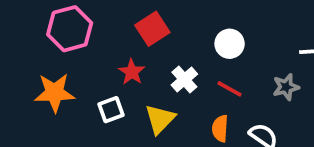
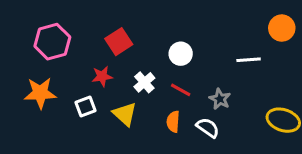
red star: (132, 72) -> (102, 76), turned 30
gray star: (286, 87) -> (220, 99), moved, turned -30
yellow triangle: (160, 119) -> (125, 114), turned -32

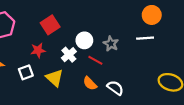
orange circle: (282, 28) -> (152, 15), moved
white circle: (181, 54) -> (84, 40), moved
gray star: (220, 99) -> (111, 44), moved
orange semicircle: (173, 122) -> (90, 83), turned -48

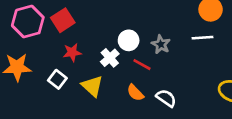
red square: (50, 25) -> (63, 20), moved
white square: (26, 72) -> (57, 79), turned -32

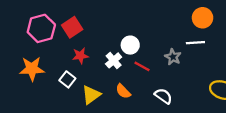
gray star: (161, 44) -> (173, 57), moved
yellow triangle: (92, 86) -> (91, 95), moved, turned 42
orange semicircle: (135, 93) -> (123, 91), moved

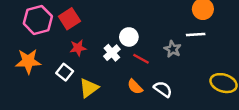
orange semicircle: (123, 91) -> (135, 87), moved

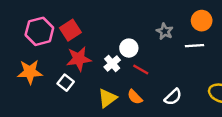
red star: (78, 48) -> (79, 59), size x1.5
gray star: (173, 49) -> (165, 31), moved
yellow triangle: (89, 88) -> (107, 98), moved
white semicircle: (163, 89) -> (173, 97), moved, turned 102

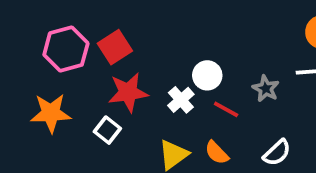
gray star: (165, 31) -> (266, 89), moved

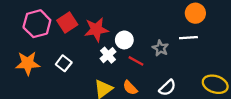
red star: (128, 92) -> (96, 29), moved
white square: (107, 130) -> (64, 63), moved

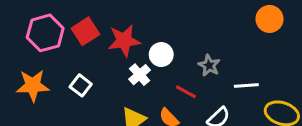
orange circle: (195, 13) -> (269, 19), moved
white line: (188, 38) -> (246, 85), moved
red line: (136, 61) -> (186, 92), moved

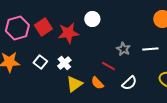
white circle: (161, 55) -> (92, 19), moved
white cross: (140, 75) -> (64, 63), moved
white line: (246, 85) -> (150, 49), moved

